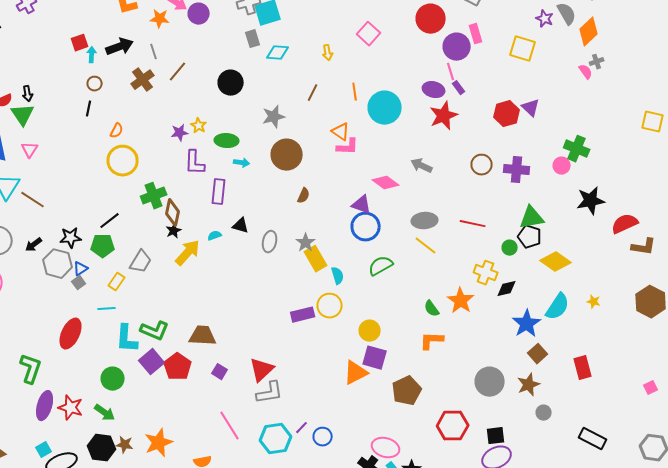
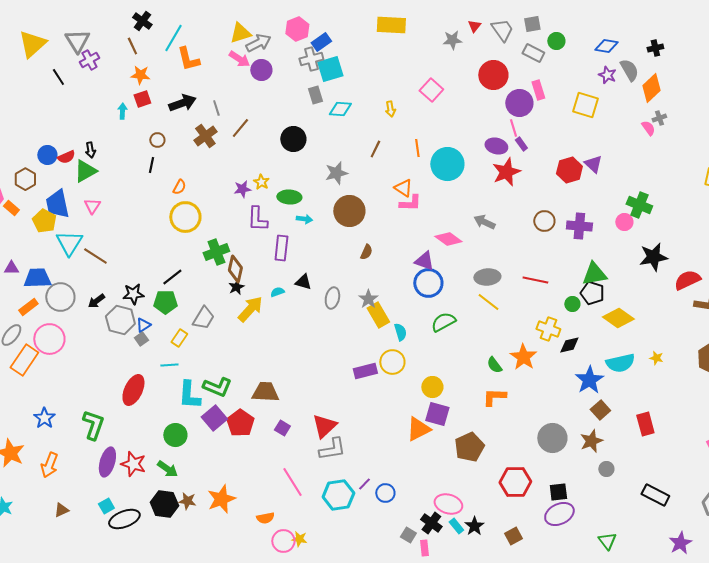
orange star: (160, 19) -> (140, 75), moved
cyan arrow: (92, 55) -> (122, 111), moved
green triangle: (23, 115) -> (85, 171), turned 35
cyan semicircle: (558, 307) -> (620, 363), turned 44

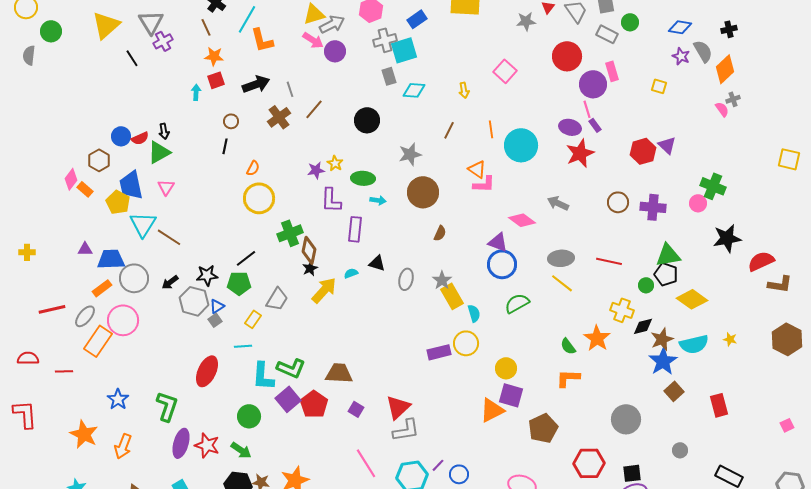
blue rectangle: (321, 42) -> (417, 19), moved
yellow square: (585, 105) -> (659, 86), size x0.6
brown star: (591, 441) -> (662, 339), moved

